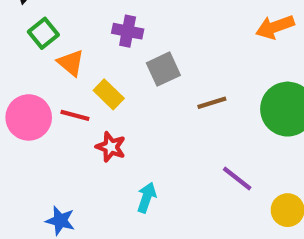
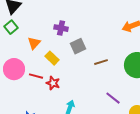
green square: (43, 33) -> (11, 27), moved
orange triangle: (71, 63) -> (34, 43), turned 32
red line: (75, 115) -> (36, 76), moved

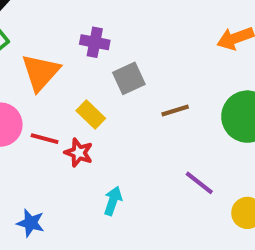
orange triangle: (34, 43) -> (41, 72), size x1.5
yellow rectangle: (52, 58) -> (91, 115), moved

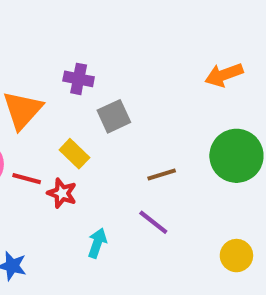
brown line: (175, 111) -> (162, 175), moved
purple line: (199, 183) -> (153, 222), moved

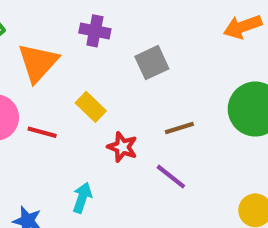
gray square: (114, 116) -> (152, 63), moved
red star: (62, 193) -> (122, 147), moved
cyan arrow: (97, 243) -> (82, 198), moved

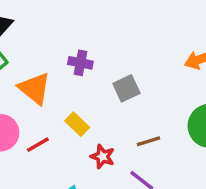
orange triangle: (38, 63) -> (34, 88), turned -33
red line: (42, 132) -> (38, 145), turned -45

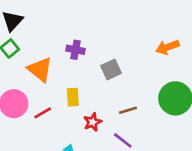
yellow rectangle: (77, 124) -> (73, 97), turned 42
red star: (103, 156) -> (93, 122), turned 30

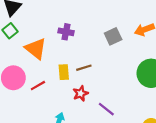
gray square: (111, 69) -> (113, 36), moved
brown line: (128, 110) -> (84, 68), moved

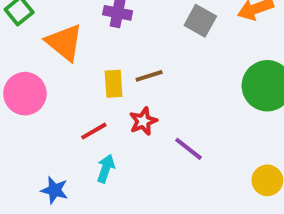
gray square: (113, 36) -> (200, 21), turned -36
red line: (38, 86) -> (94, 131), moved

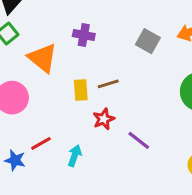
red line: (94, 131) -> (41, 143), moved
blue star: (55, 190) -> (15, 160), moved

